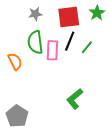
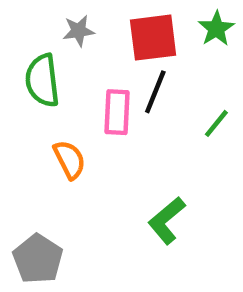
green semicircle: (35, 42) -> (42, 81), moved
green line: (87, 47) -> (216, 123), moved
orange semicircle: (15, 61) -> (70, 160), moved

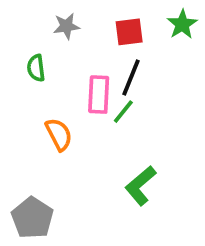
red square: (153, 38) -> (129, 32), size x0.7
green semicircle: (42, 81) -> (36, 68), size x0.6
green line: (216, 123) -> (123, 112), moved

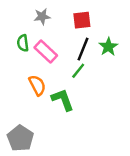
green star: (182, 24) -> (108, 47), moved
pink rectangle: (99, 95) -> (46, 51), moved, turned -50
green L-shape: (140, 186) -> (63, 100), moved, turned 110

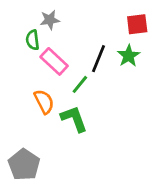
red square: (82, 20) -> (137, 24), moved
green semicircle: (23, 43) -> (33, 40), moved
green line: (78, 71) -> (80, 84), moved

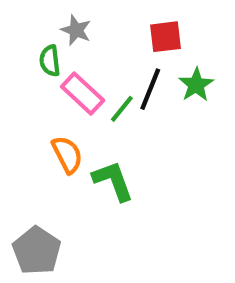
gray star: (50, 20) -> (76, 30), turned 30
red square: (137, 24) -> (166, 37), moved
green line: (80, 84) -> (122, 109), moved

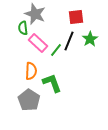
gray star: (76, 30) -> (35, 14), size x1.5
orange semicircle: (67, 155) -> (31, 71), turned 30
gray pentagon: (37, 251) -> (29, 100), moved

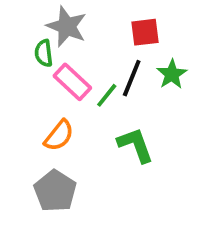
orange semicircle: (31, 71) -> (59, 135), turned 36
green L-shape: (52, 83) -> (136, 145), moved

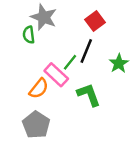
red square: (145, 32) -> (95, 21), turned -30
green star: (172, 74) -> (119, 63), moved
pink rectangle: (72, 82) -> (56, 75), moved

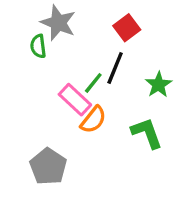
orange semicircle: (39, 89) -> (93, 120), moved
green L-shape: (89, 95) -> (147, 133), moved

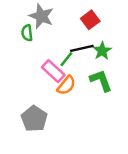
black line: (115, 68) -> (82, 48), turned 55
green star: (158, 85) -> (102, 51), moved
green L-shape: (147, 133) -> (101, 81), moved

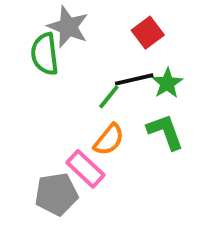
green semicircle: (27, 33) -> (45, 54), size x1.5
pink rectangle: (53, 71) -> (86, 169), moved
gray pentagon: (34, 119) -> (56, 194), turned 30

